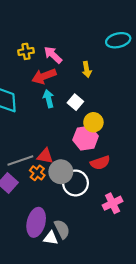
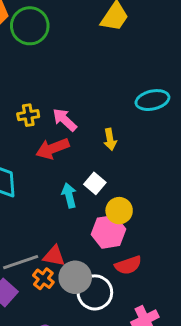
cyan arrow: (48, 99) -> (69, 195), moved

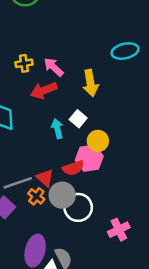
yellow arrow: (110, 139) -> (90, 83), size x1.5
red triangle: (54, 256) -> (45, 178), turned 30
red semicircle: (128, 265) -> (73, 168), moved

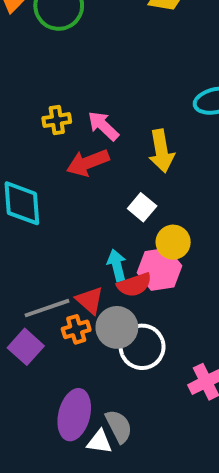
cyan arrow: (57, 129) -> (117, 265), moved
orange cross: (36, 196) -> (76, 329), turned 35

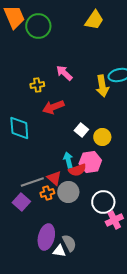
pink arrow: (103, 126) -> (64, 73), moved
yellow arrow: (161, 151) -> (102, 86), moved
yellow circle: (173, 242) -> (102, 137), moved
white circle: (142, 347) -> (103, 202), moved

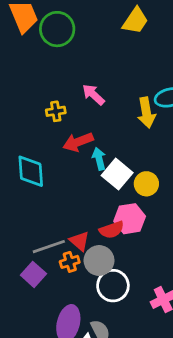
white square: (81, 130) -> (117, 174), size x1.5
cyan arrow: (68, 160) -> (99, 159), moved
white circle: (103, 202) -> (113, 286), moved

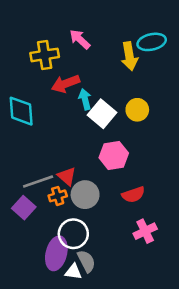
yellow cross: (56, 111) -> (45, 55), size x1.5
yellow circle: (146, 184) -> (137, 110), moved
red semicircle: (112, 230) -> (133, 195), moved
white circle: (113, 286) -> (73, 234), moved

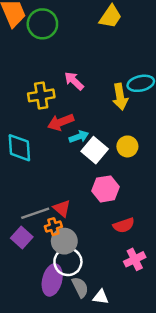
cyan arrow: (85, 99) -> (79, 137), turned 84
gray circle: (85, 195) -> (64, 241), moved
white triangle: (73, 272) -> (101, 297), moved

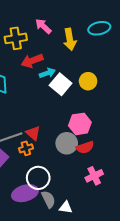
yellow arrow: (120, 97) -> (70, 39), moved
pink hexagon: (106, 189) -> (80, 124), moved
gray circle: (64, 241) -> (67, 143), moved
purple ellipse: (52, 280) -> (25, 193), turned 60

